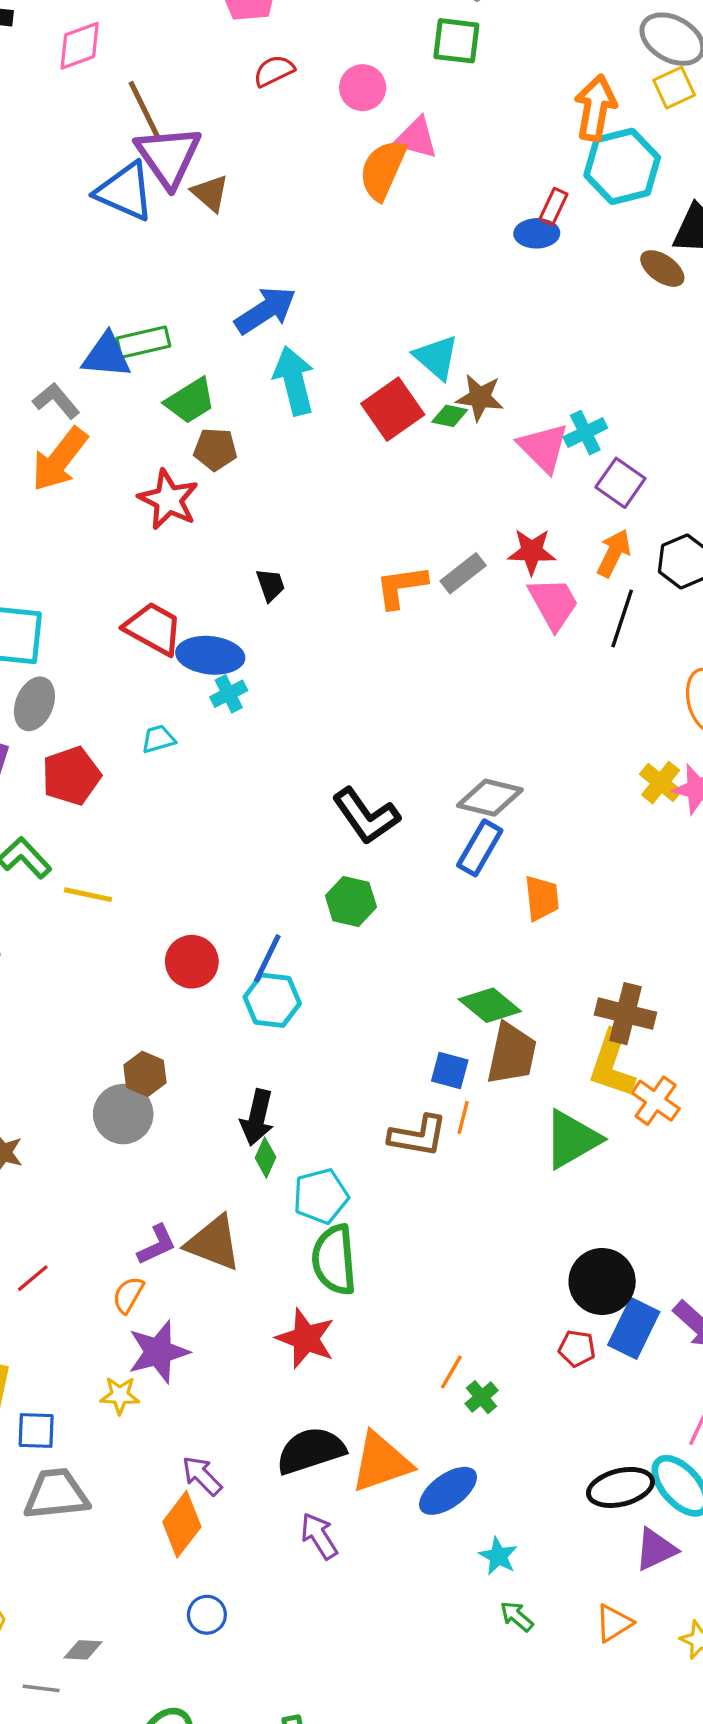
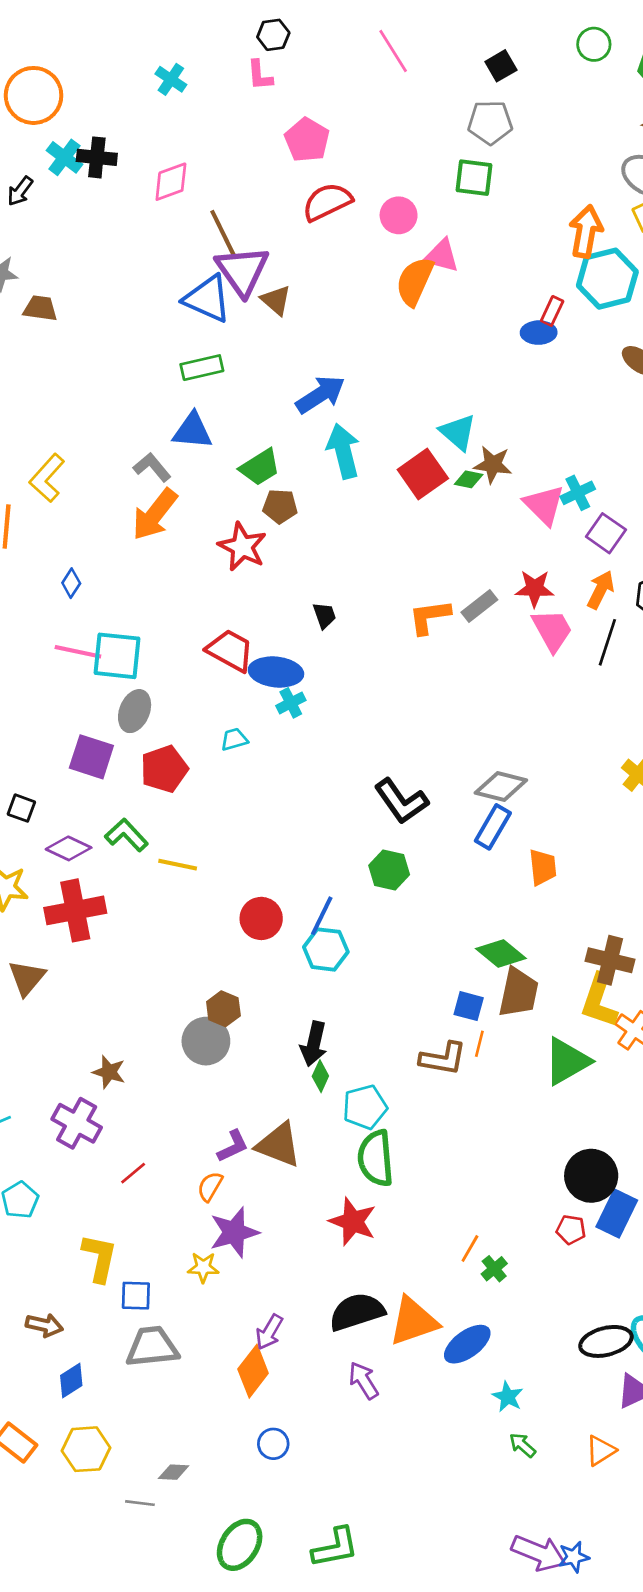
red semicircle: (274, 71) -> (327, 202), size x1.5
green rectangle: (143, 342) -> (202, 368), moved
purple arrow: (202, 1476) -> (269, 1332), turned -105

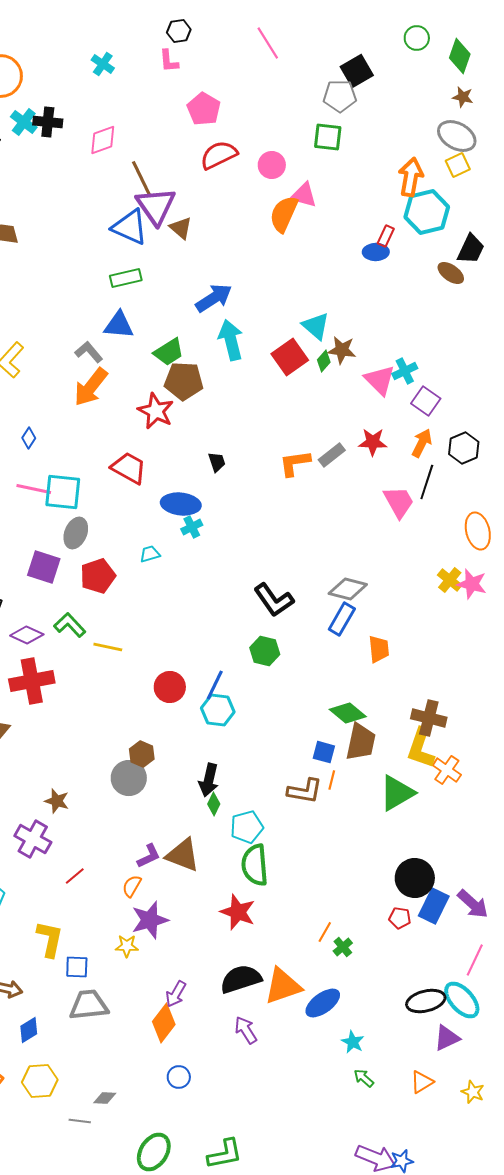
black square: (501, 66) -> (357, 71), moved, size x1.4
green diamond: (469, 479) -> (324, 361), turned -60
brown pentagon: (280, 506) -> (184, 381), size x1.5
pink trapezoid: (552, 630) -> (399, 502), moved
red trapezoid: (230, 650) -> (129, 468), moved

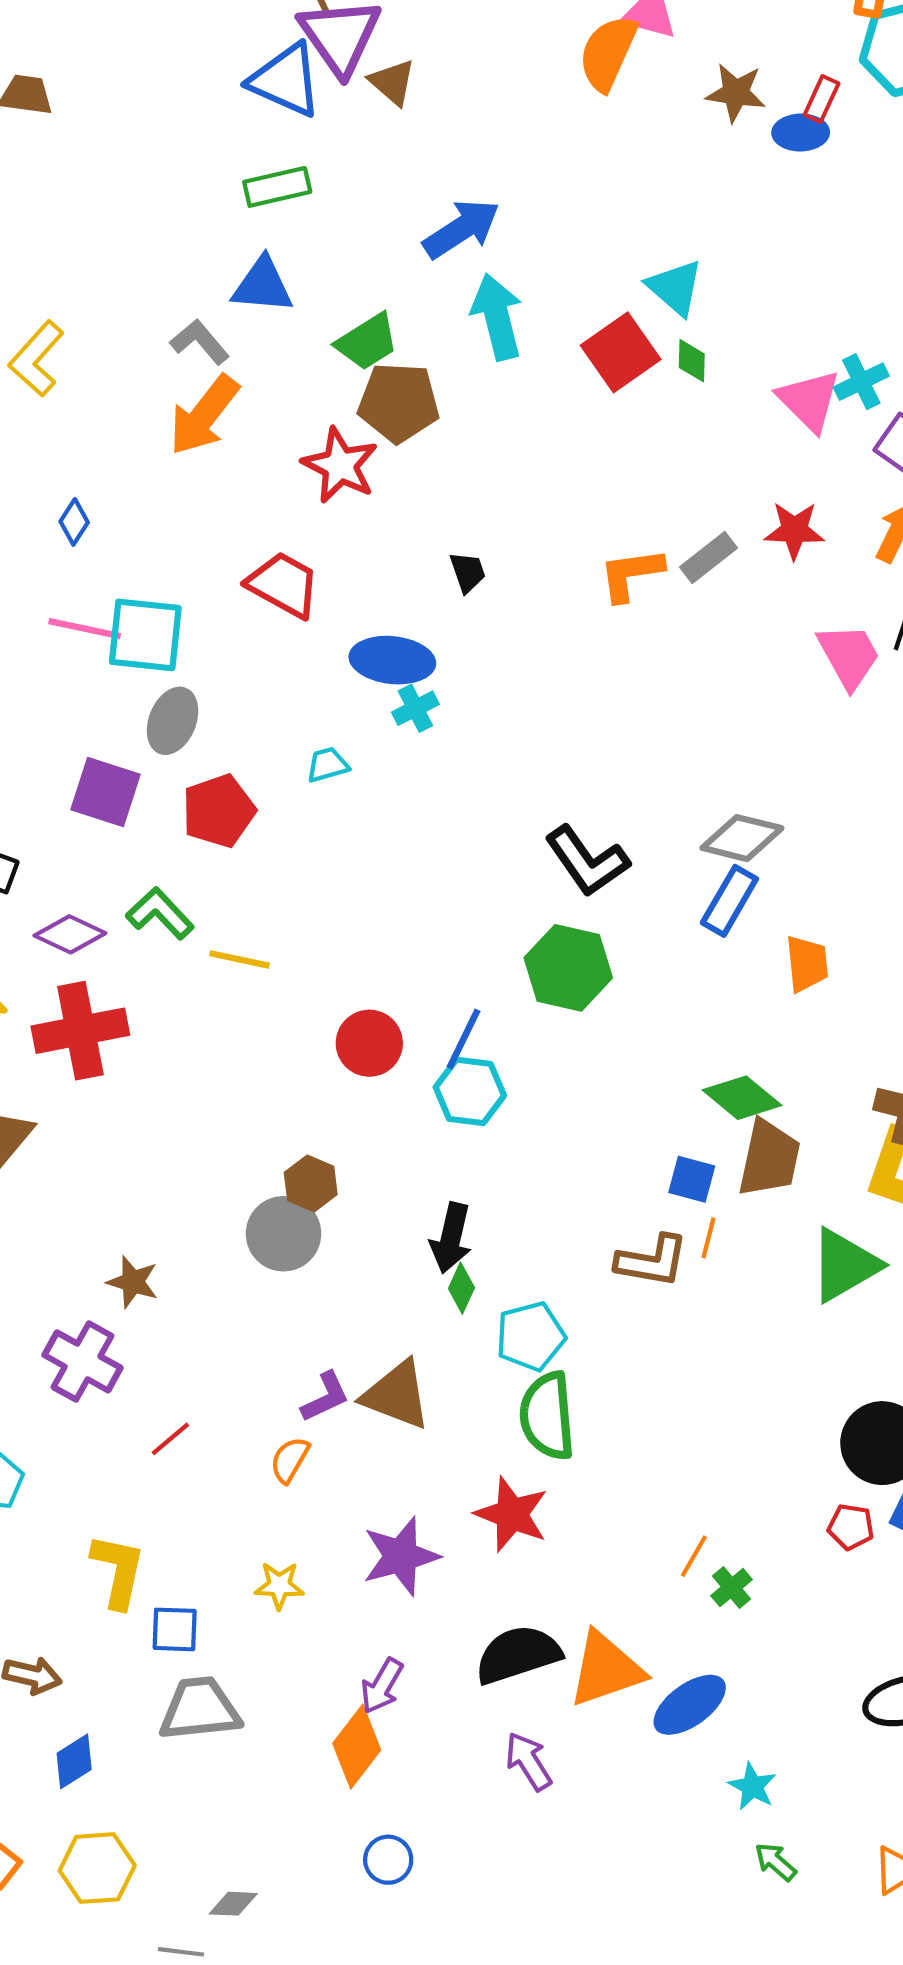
brown star: (342, 350) -> (736, 93), moved
green diamond: (324, 361) -> (692, 361), turned -40
green hexagon: (265, 651) -> (568, 968), size x1.4
purple star: (150, 920) -> (401, 1556), moved

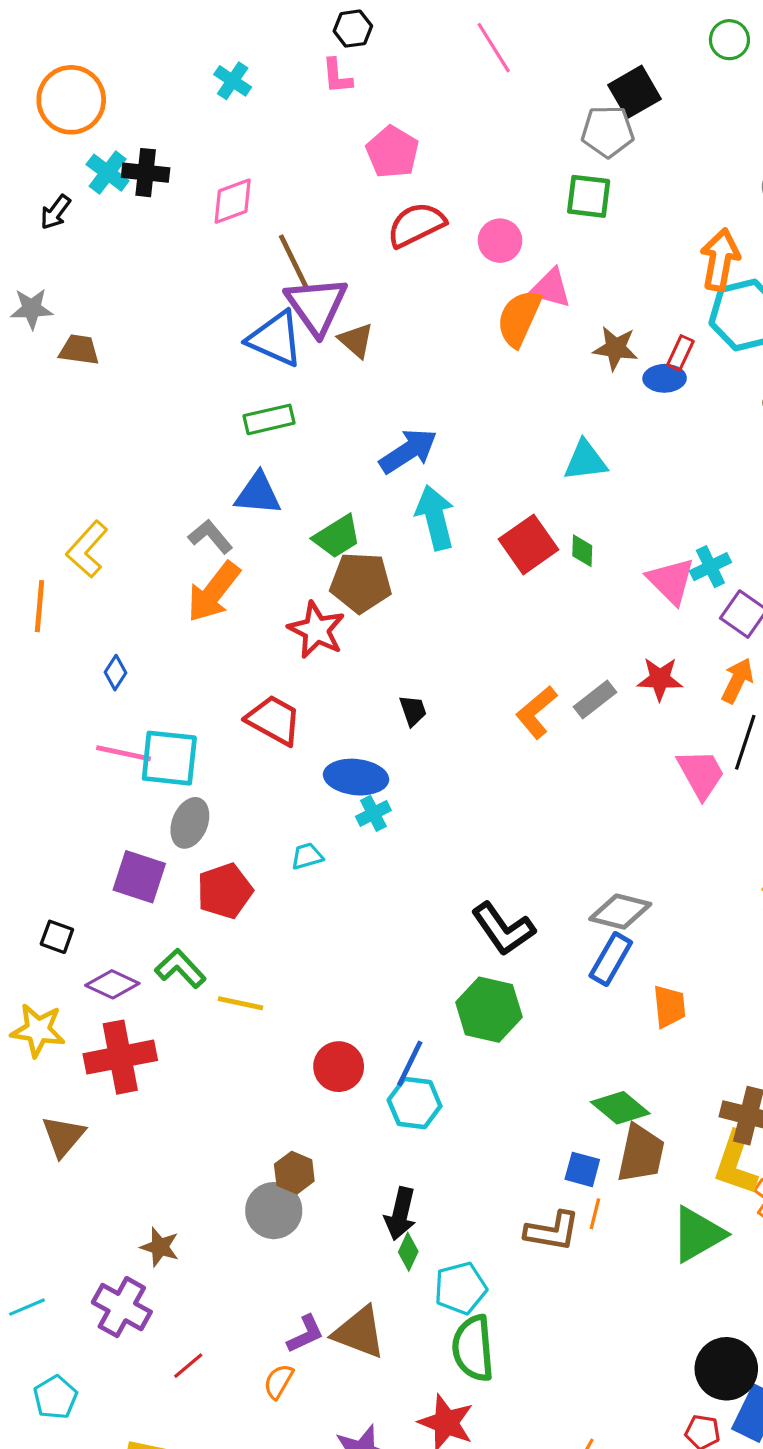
cyan triangle: (675, 287) -> (585, 461), moved, turned -48
orange L-shape: (631, 574) -> (536, 712), turned -32

